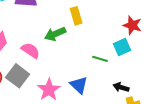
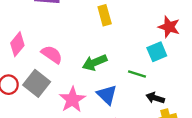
green arrow: (55, 34) -> (95, 63), moved
green line: (100, 59) -> (137, 74), moved

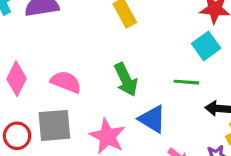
green arrow: (95, 63) -> (126, 80), turned -80
gray square: (37, 83) -> (54, 125), turned -30

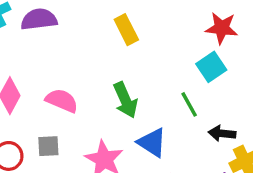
green line: (186, 82) -> (189, 104), turned 55
gray square: (54, 125) -> (48, 146), size x0.6

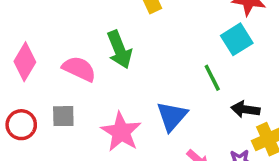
green arrow: (125, 100) -> (119, 50), moved
blue triangle: (152, 143) -> (172, 116), turned 36

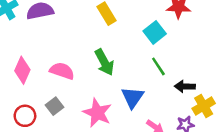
cyan square: (237, 39) -> (155, 32), moved
green arrow: (119, 50) -> (104, 62), moved
gray square: (63, 116) -> (54, 106), turned -30

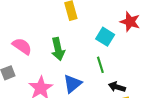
cyan square: (155, 32) -> (105, 37), turned -36

